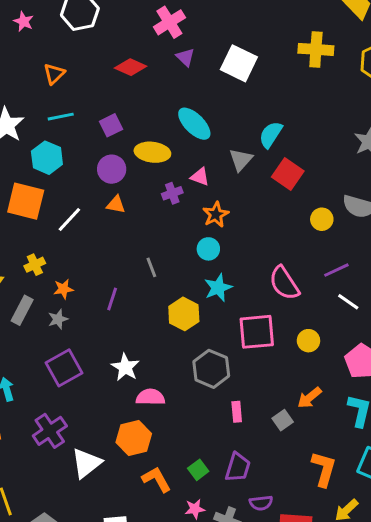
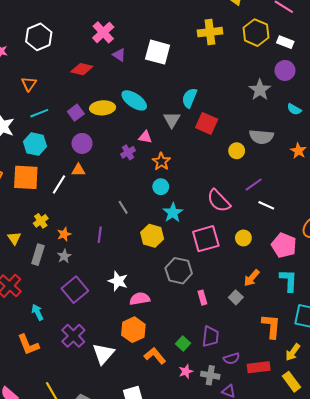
yellow ellipse: (152, 152) -> (103, 108), moved
orange triangle: (116, 204) -> (78, 170), moved

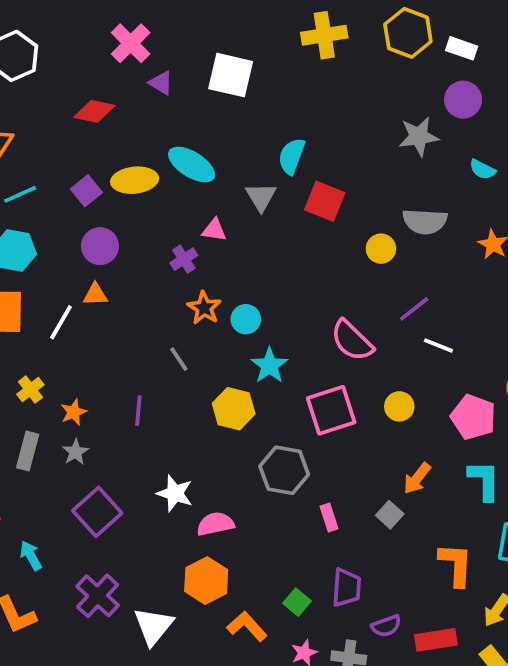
gray star: (260, 90) -> (419, 136), turned 30
orange star: (161, 162) -> (204, 308), moved

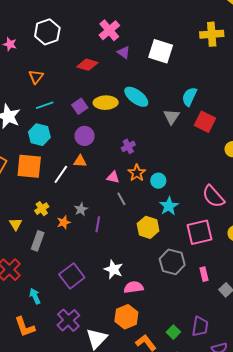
pink triangle: (214, 230) -> (113, 177), moved
gray star: (75, 452) -> (81, 209), moved
pink rectangle: (329, 517) -> (204, 274), moved

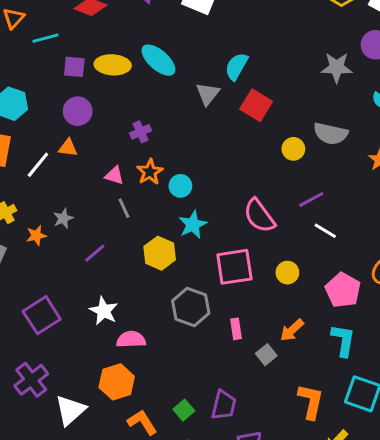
cyan line: (45, 105) -> (46, 38), moved
purple square: (80, 106) -> (74, 67), turned 35
purple line: (98, 224) -> (95, 253), moved, turned 35

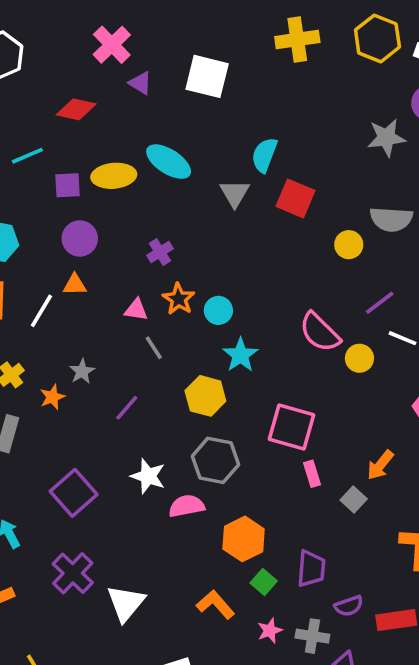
pink square: (234, 267) -> (292, 427), moved, turned 33
yellow circle: (287, 273) -> (359, 358), moved
gray hexagon: (191, 307) -> (215, 460), moved
orange hexagon: (117, 382) -> (244, 539), moved

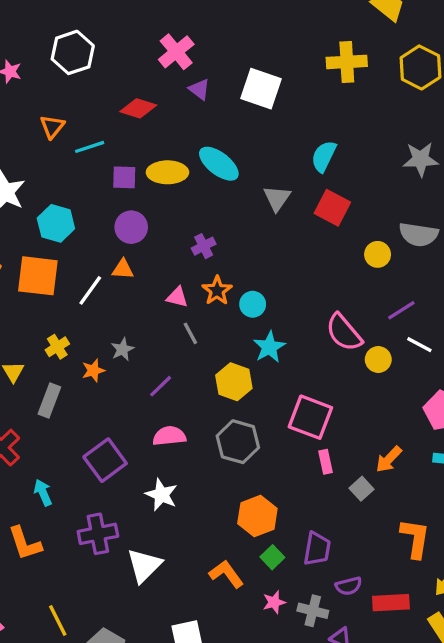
cyan semicircle: (264, 155) -> (324, 156), moved
white star: (148, 476) -> (161, 495), moved
pink semicircle: (187, 506) -> (169, 436), moved
purple cross: (73, 573) -> (98, 534), turned 30

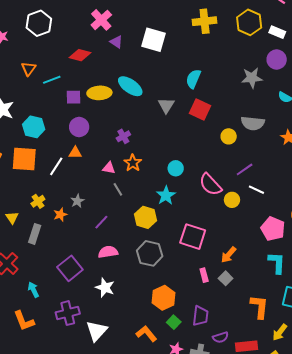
cyan circle: (253, 304) -> (176, 168), moved
orange arrow: (389, 459) -> (229, 255), moved
pink rectangle: (325, 462) -> (204, 275), moved

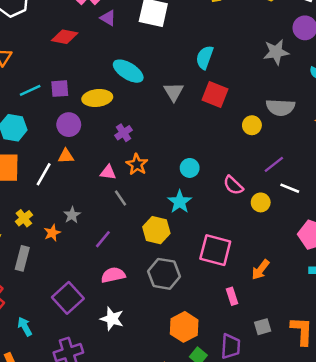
cyan line: (52, 80) -> (30, 90), moved
yellow ellipse: (99, 93) -> (97, 98), moved
pink semicircle: (210, 185) -> (233, 185), size x0.7
gray square: (226, 278) -> (263, 327), moved, turned 32

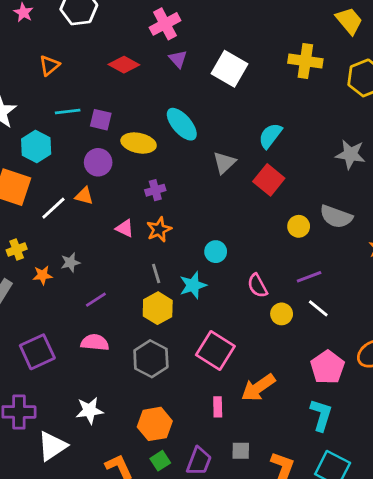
gray line: (121, 198) -> (156, 274), moved
orange arrow: (261, 270) -> (258, 388), size x1.4
white star: (112, 319) -> (89, 410), moved, turned 30

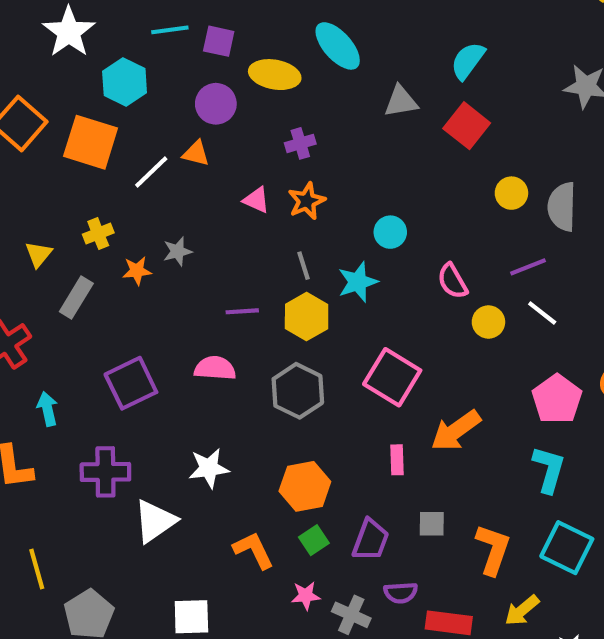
gray triangle: (224, 163) -> (401, 101), turned 35
gray semicircle: (336, 217) -> (562, 207), moved, turned 72
purple line: (96, 300) -> (242, 311), moved, turned 30

